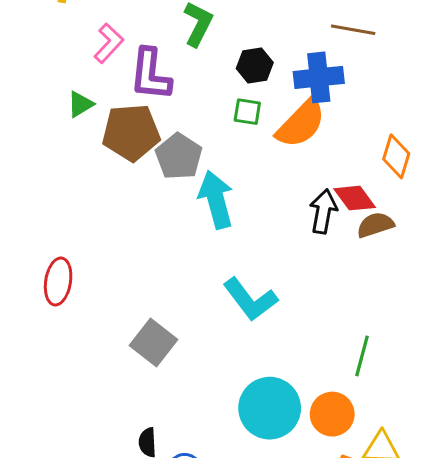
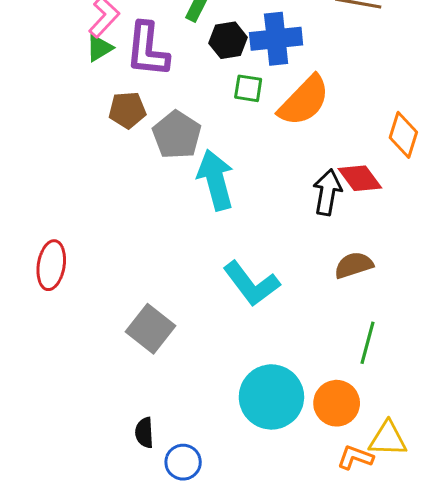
black hexagon: (255, 65) -> (228, 40), moved
blue cross: (319, 77) -> (276, 39), moved
green triangle: (80, 104) -> (99, 48), moved
brown pentagon: (131, 133) -> (127, 110), size x0.6
brown semicircle: (375, 225) -> (354, 265), moved

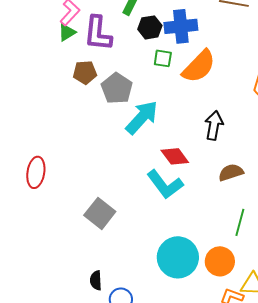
red diamond: (360, 178) -> (175, 156), moved
cyan arrow: (216, 180) -> (142, 117), turned 57

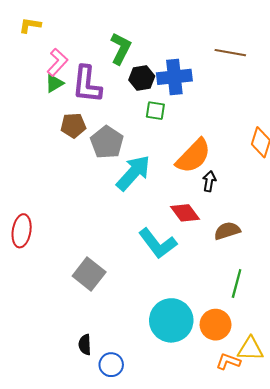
orange semicircle: (199, 66) -> (193, 156), moved
black arrow: (214, 125) -> (209, 181), size x0.7
red diamond: (175, 156) -> (185, 213), moved

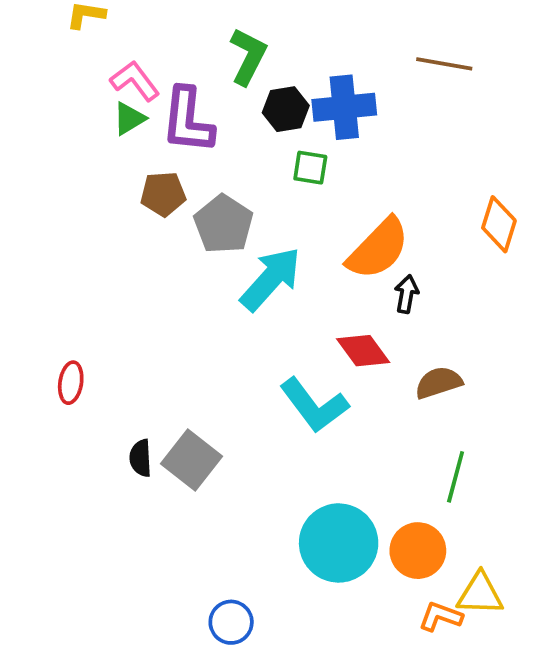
pink L-shape: (57, 62) -> (135, 81), turned -80
red ellipse: (22, 231) -> (71, 383), size x0.7
black semicircle: (85, 345) -> (141, 458), moved

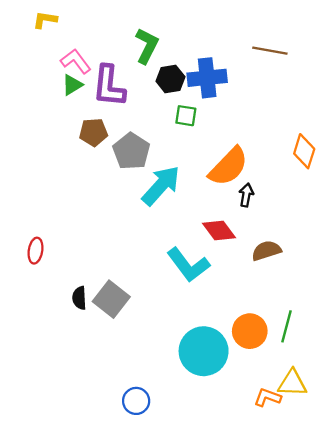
green line: (456, 477) -> (286, 326), moved
orange circle: (418, 551) -> (250, 331), moved

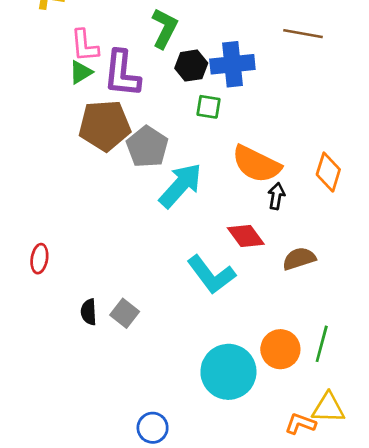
pink L-shape: (76, 61) -> (85, 46), turned -148
brown pentagon: (94, 132) -> (105, 125), size x1.6
orange diamond: (304, 151) -> (328, 172), moved
orange semicircle: (228, 167) -> (256, 164), turned 72
gray square: (111, 299) -> (125, 313), size x0.7

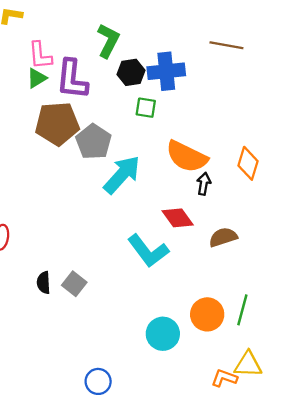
cyan circle: (228, 372) -> (163, 334), size x0.7

